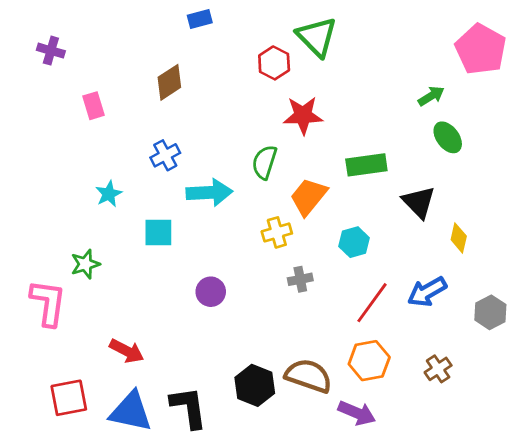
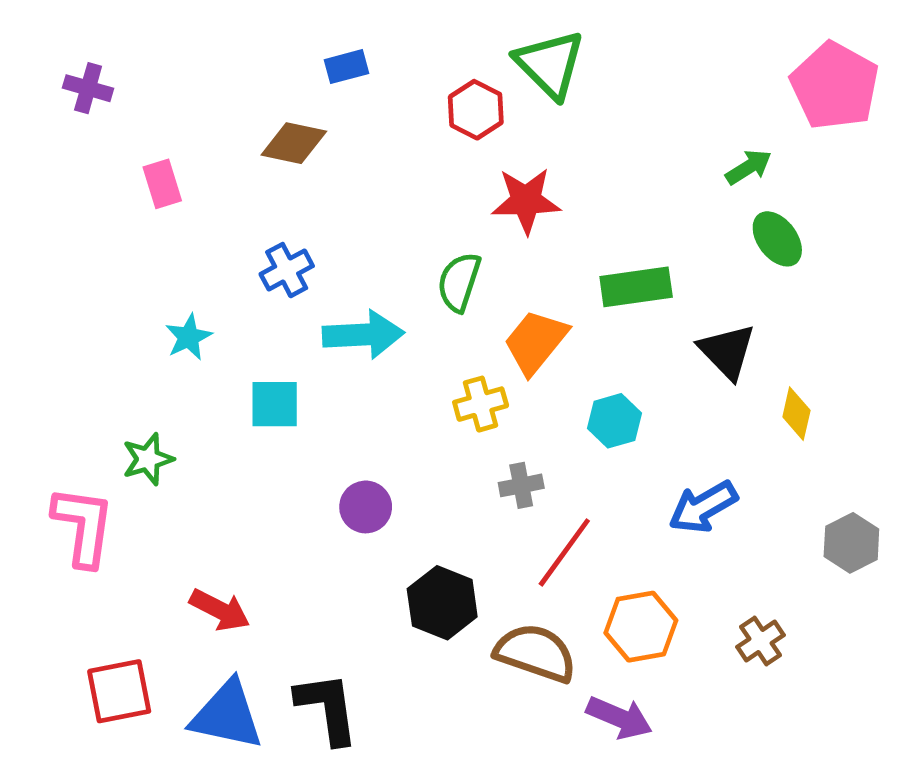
blue rectangle: (200, 19) -> (347, 67), moved
brown diamond: (169, 82) -> (294, 143), turned 45
blue arrow: (427, 292) -> (703, 507), moved
red line: (372, 303) -> (564, 552), moved
black hexagon: (255, 385) -> (442, 603), moved

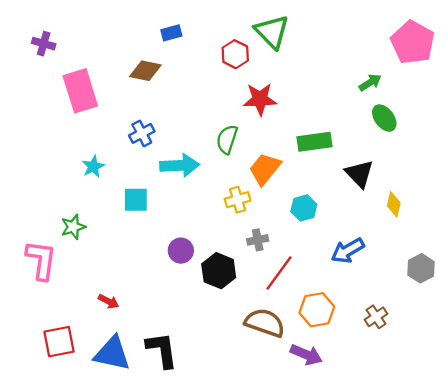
pink rectangle: (162, 184) -> (80, 91), size x1.8
black hexagon: (442, 603) -> (219, 271), moved
red arrow: (220, 610) -> (109, 301), size x0.7

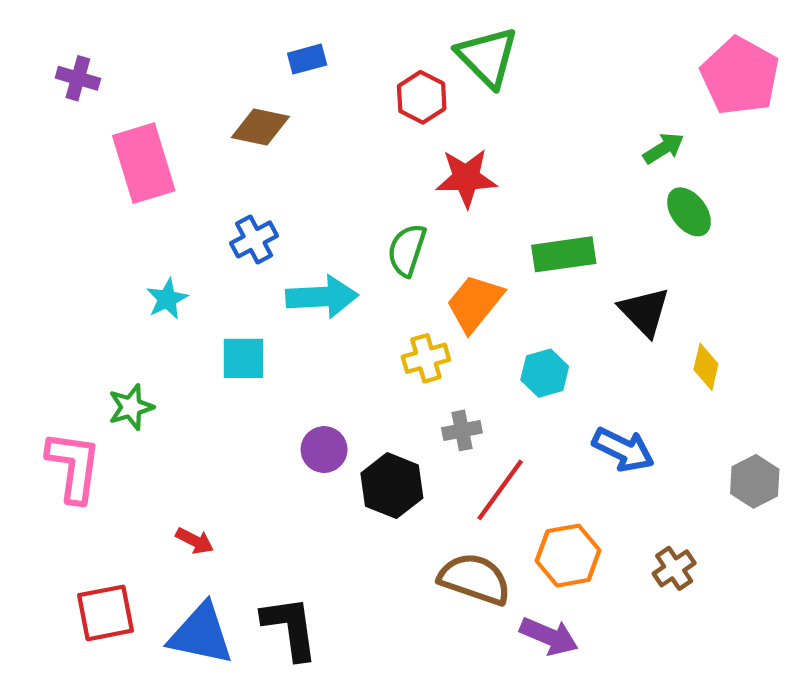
blue arrow: (348, 251) -> (623, 450), turned -124

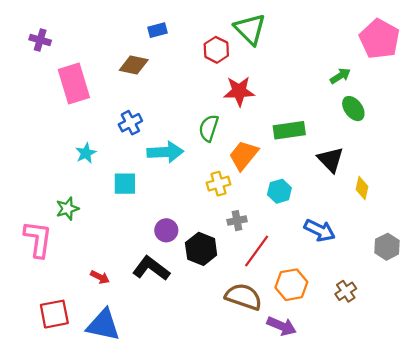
black L-shape: (290, 628) -> (151, 268), moved, turned -45

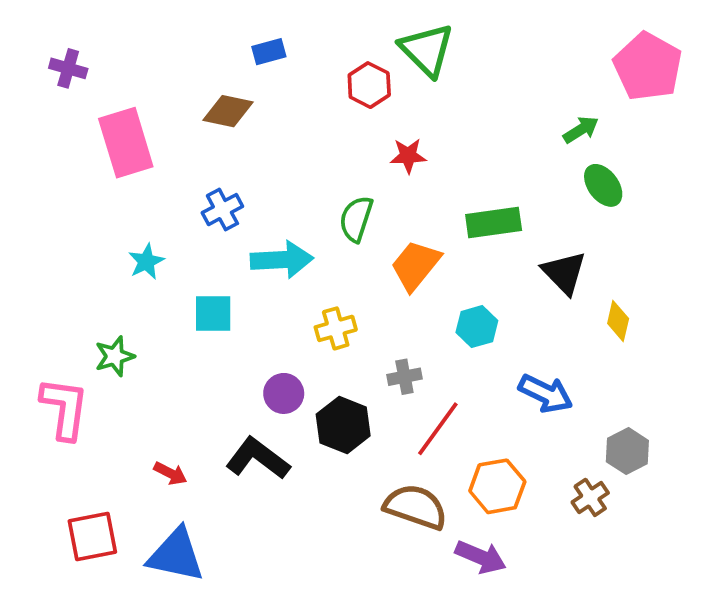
red star: (239, 91) -> (408, 156), size x0.7
yellow cross: (219, 184) -> (336, 328), moved
gray hexagon: (387, 247) -> (627, 451), moved

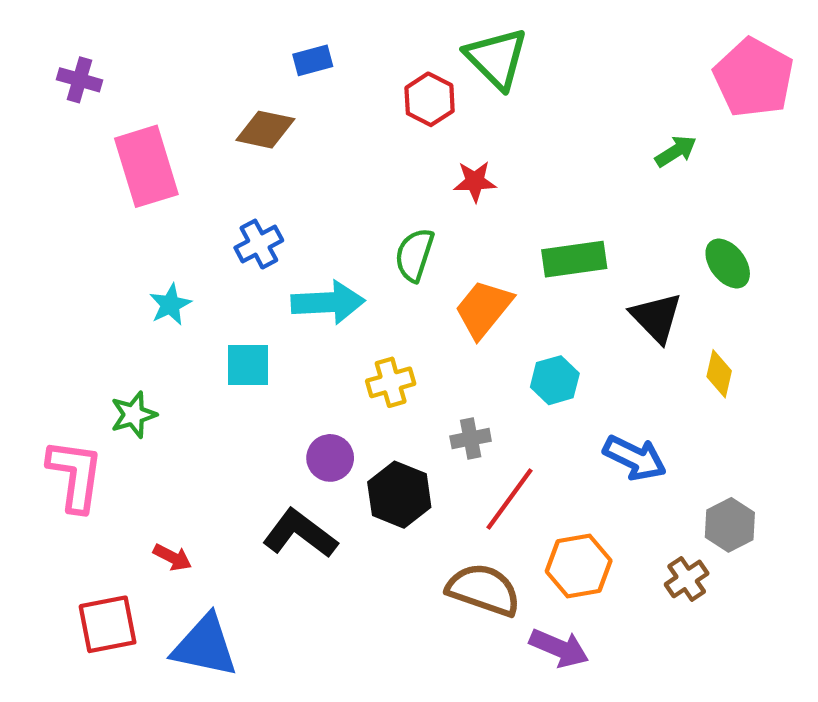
green ellipse: (603, 185) -> (728, 263), moved
red arrow: (170, 473) -> (172, 557), moved

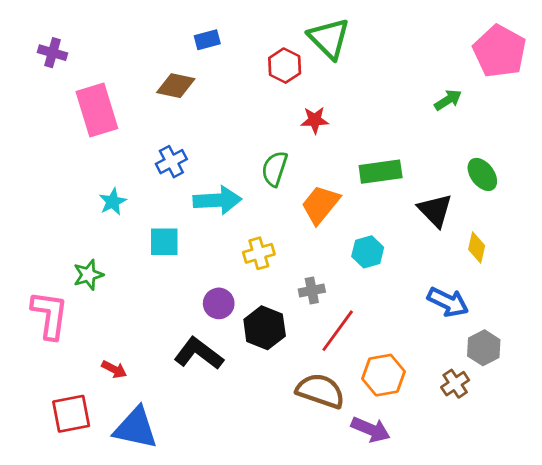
blue arrow: (635, 458) -> (448, 302), moved

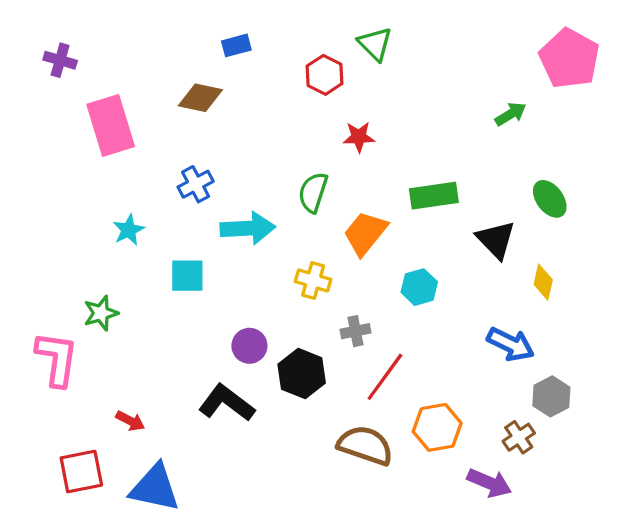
green triangle: (329, 38) -> (375, 44), size x0.7
yellow cross: (259, 253) -> (313, 281), moved, turned 32
purple arrow: (371, 430) -> (489, 483), moved

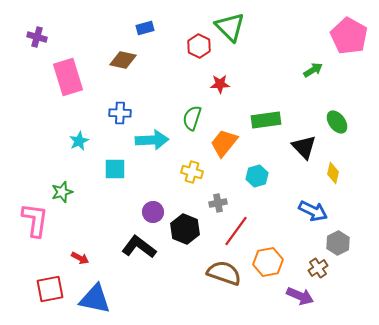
green triangle: (375, 44) -> (230, 27), size x1.4
blue cross: (196, 184) -> (120, 113), turned 30

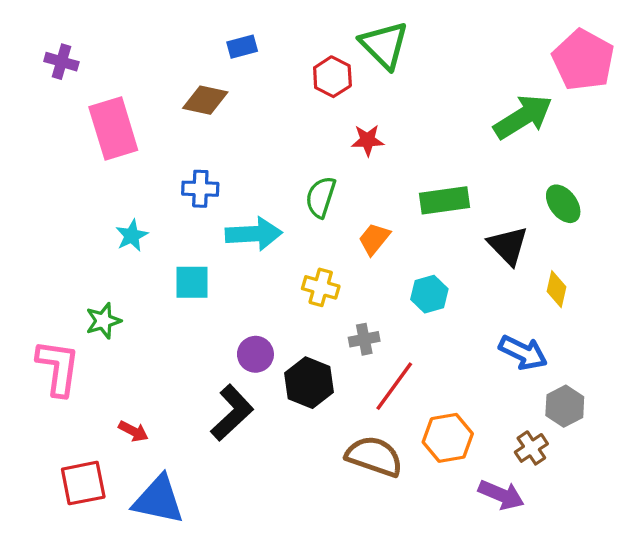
green arrow: (313, 70) -> (523, 117), size x1.8
orange trapezoid: (224, 143) -> (374, 239), size x0.7
black L-shape: (139, 247) -> (232, 413), turned 100

